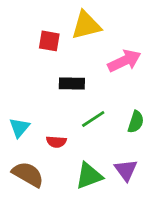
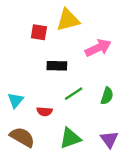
purple triangle: (126, 170) -> (109, 139), moved

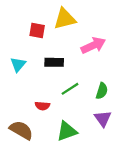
cyan triangle: (16, 100) -> (18, 64), moved
purple triangle: (109, 139) -> (103, 119), moved

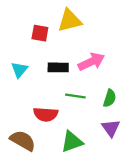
pink arrow: (93, 45) -> (91, 62), moved
green line: (70, 89) -> (75, 96), turned 42
red semicircle: (42, 106) -> (46, 114), size x1.5

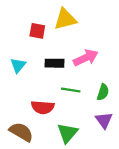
green triangle: (72, 142) -> (67, 133), turned -30

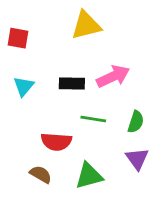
red square: (37, 31) -> (18, 38), moved
brown semicircle: (21, 132) -> (41, 174), moved, size x0.7
green triangle: (67, 133) -> (89, 176), turned 35

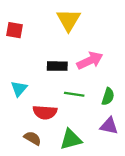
yellow triangle: (86, 25) -> (69, 20), turned -45
cyan triangle: (24, 86) -> (19, 89), moved
purple triangle: (137, 159) -> (109, 126), turned -42

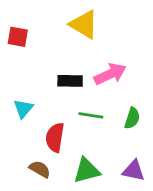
yellow triangle: (69, 20) -> (84, 24), turned -30
red semicircle: (45, 112) -> (55, 137), turned 95
purple triangle: (109, 126) -> (134, 171), moved

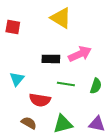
red semicircle: (55, 137) -> (40, 100), turned -90

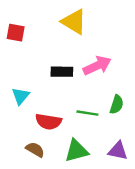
green line: (66, 84) -> (87, 113), moved

